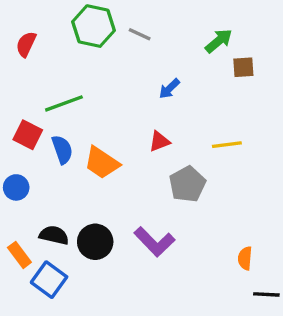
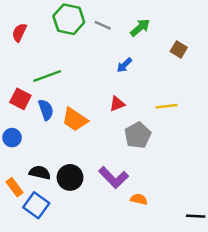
green arrow: (219, 41) -> (140, 28), moved
brown square: (243, 67) -> (179, 49), turned 35
orange semicircle: (245, 258) -> (139, 199), moved, turned 98

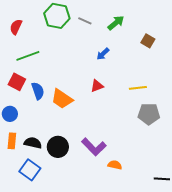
green line: (47, 76) -> (28, 56), moved
gray pentagon: (138, 135) -> (149, 114), moved, turned 30
orange rectangle: (14, 187) -> (12, 141), moved, turned 42

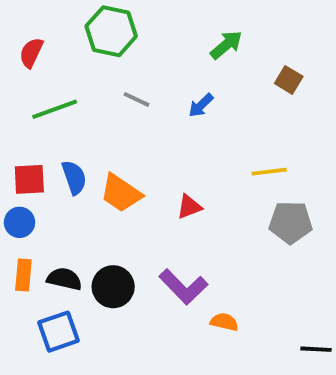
gray line: (85, 21) -> (137, 99), moved
red square: (17, 82) -> (29, 179), moved, turned -30
red triangle: (97, 86) -> (189, 207), moved
blue square: (30, 170) -> (59, 332), turned 35

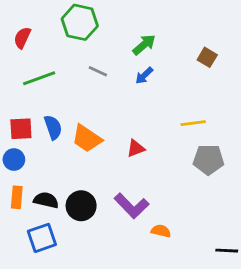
green arrow: (226, 45) -> (144, 45), moved

